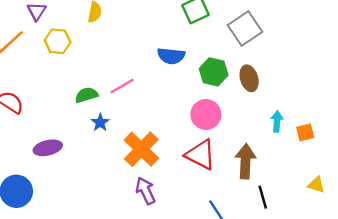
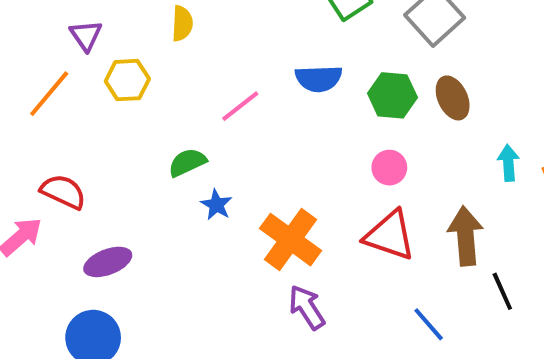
pink line: (122, 86) -> (240, 106), moved
pink circle: (206, 114) -> (389, 168), size x0.7
purple ellipse: (48, 148) -> (108, 262), moved

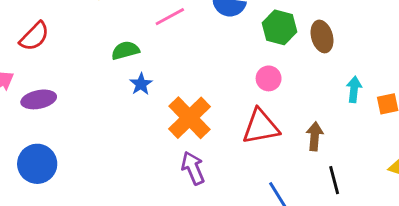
red semicircle: (63, 192) -> (34, 36), moved, turned 100
red triangle: (390, 235) -> (261, 127), turned -39
brown arrow: (466, 236) -> (315, 136), size x0.7
purple ellipse: (108, 262) -> (39, 99), moved

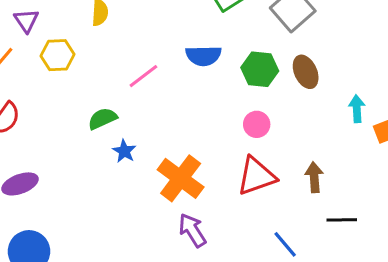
cyan arrow: (354, 89) -> (357, 109), moved
black line: (334, 180) -> (342, 220), turned -68

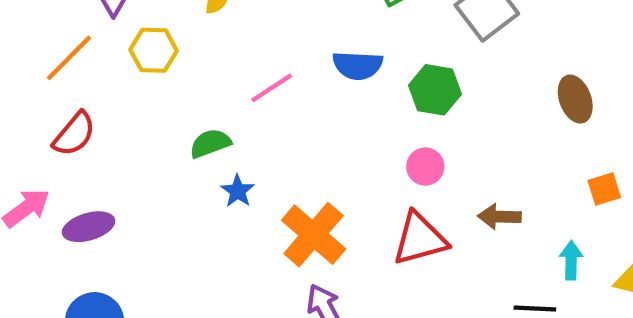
brown ellipse: (306, 72) -> (575, 99), moved
cyan arrow: (357, 109) -> (571, 260), moved
brown arrow: (314, 177) -> (499, 217), moved, turned -88

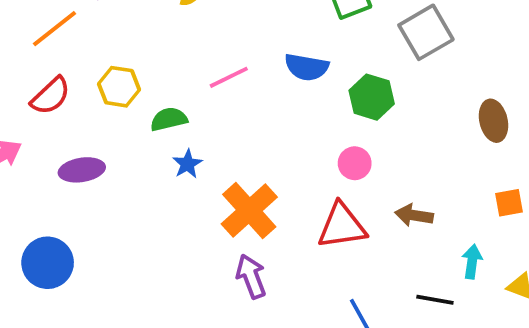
yellow hexagon: (154, 50) -> (119, 87), moved
purple ellipse: (89, 227) -> (82, 170), moved

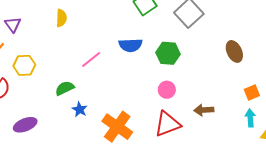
yellow hexagon: (119, 87) -> (24, 65), moved
cyan arrow: (472, 262) -> (250, 118), moved

